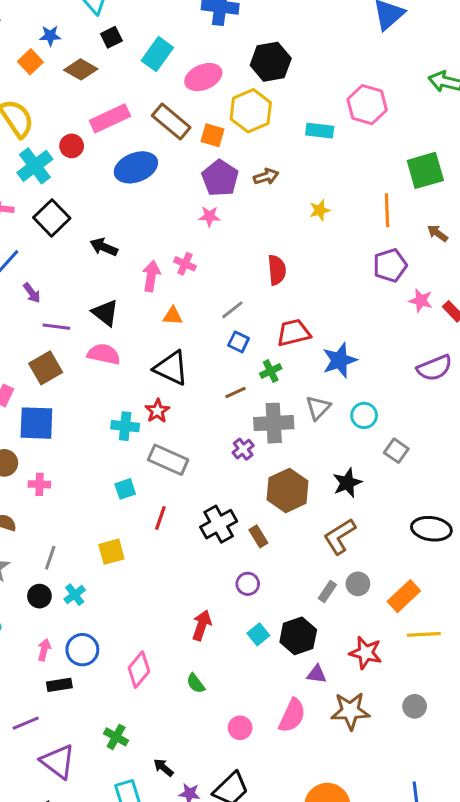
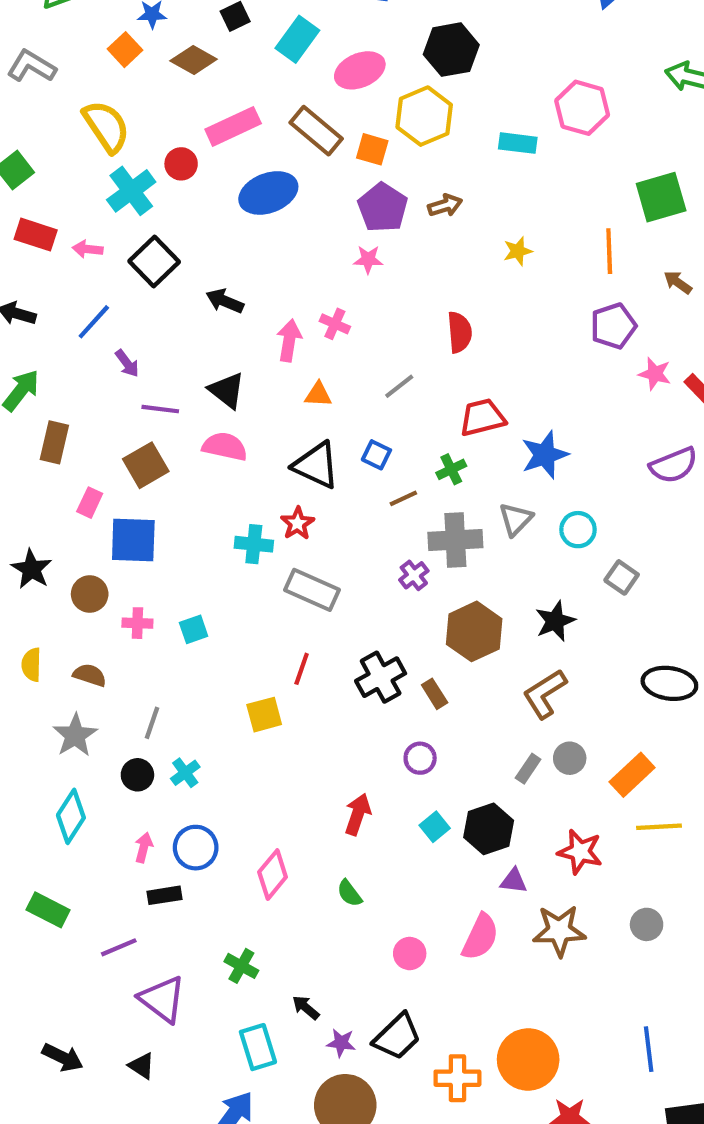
blue square: (239, 342) -> (376, 455), moved
cyan square: (125, 489) -> (194, 629), moved
yellow square: (111, 552) -> (264, 715), moved

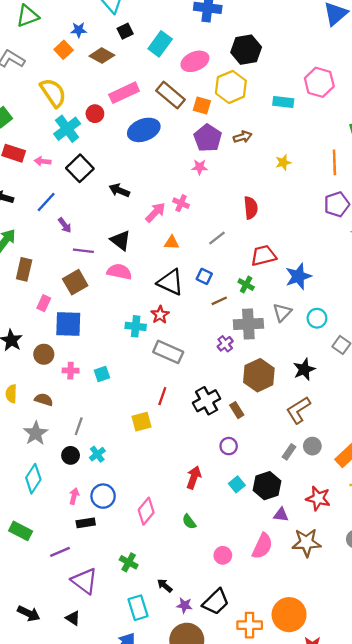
pink arrow: (289, 341) -> (155, 212), turned 35
green cross: (451, 469) -> (246, 285), turned -35

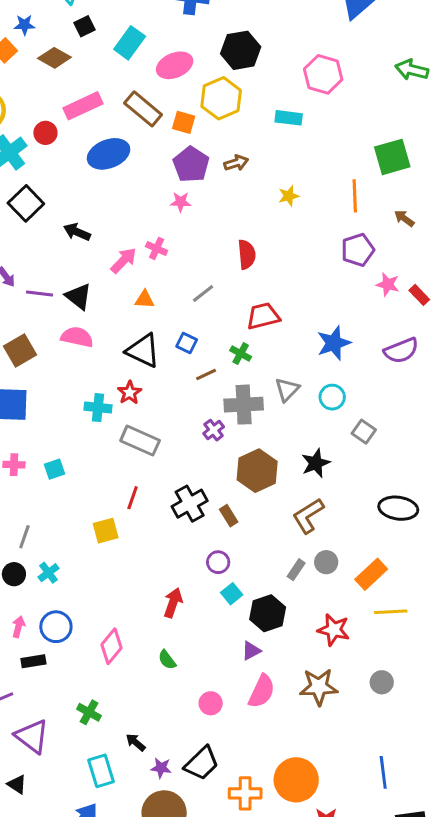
pink hexagon: (319, 82) -> (323, 74), moved
purple line: (83, 251) -> (39, 293), moved
blue star: (298, 276) -> (334, 343), moved
cyan square: (237, 484) -> (232, 594), moved
purple triangle: (281, 515) -> (251, 651), moved, turned -35

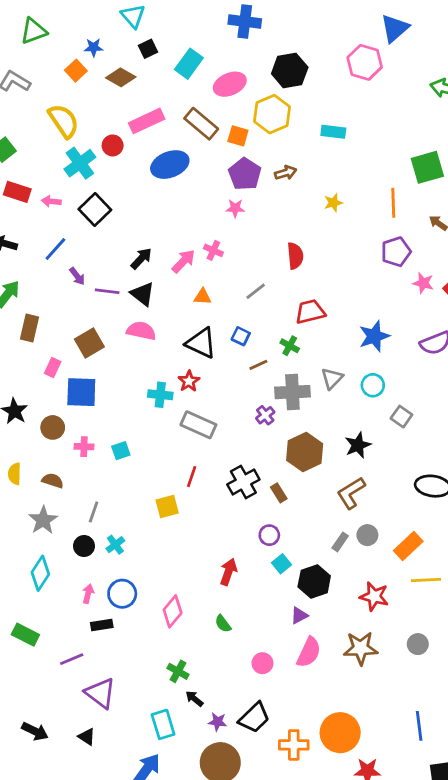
pink hexagon: (323, 74) -> (365, 62), moved
black arrow: (77, 232) -> (141, 259), moved, turned 110
green cross: (89, 712) -> (178, 671), moved

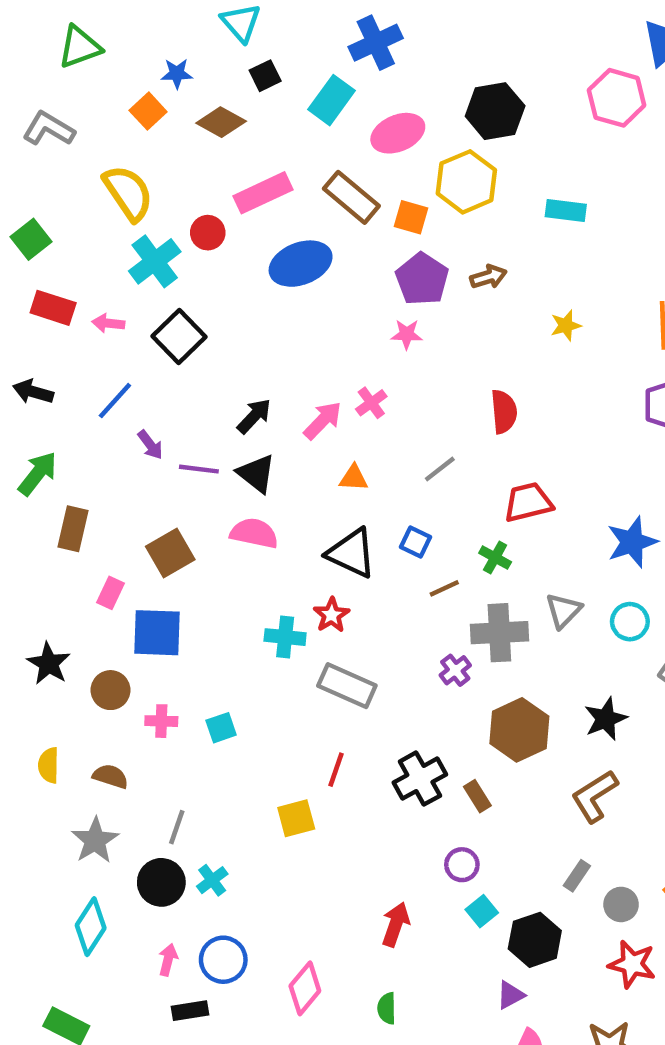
blue cross: (245, 21) -> (376, 43), moved, turned -32
pink cross: (213, 250) -> (371, 403), turned 30
gray circle: (367, 535) -> (621, 904), moved
black circle: (84, 546) -> (161, 882), size x1.4
green semicircle: (223, 624) -> (387, 1008), turned 36

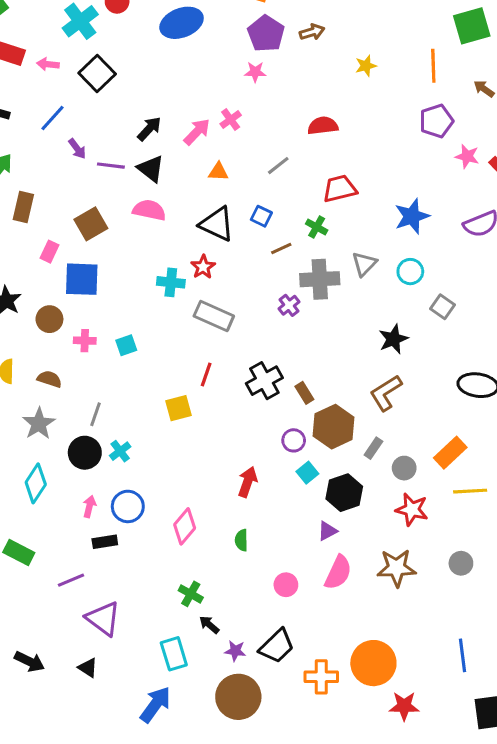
red semicircle: (504, 412) -> (323, 126), turned -92
brown hexagon: (519, 730) -> (334, 427), moved

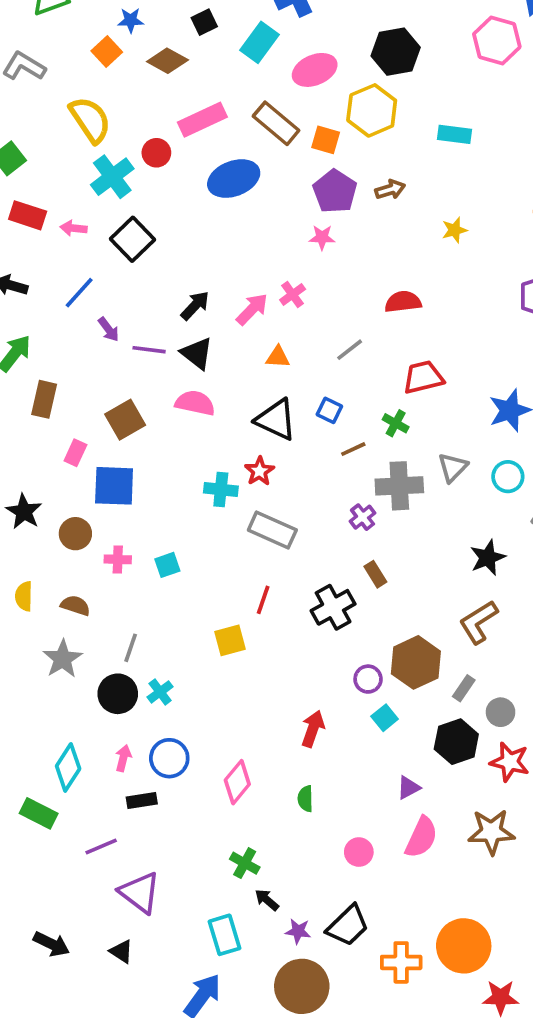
brown rectangle: (304, 393) -> (375, 574), moved
cyan diamond: (36, 483) -> (68, 767), moved
black hexagon: (344, 493) -> (456, 742), moved

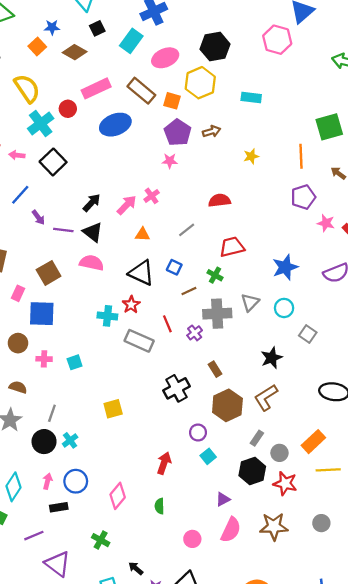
brown rectangle: (375, 574) -> (215, 369), moved
red line: (263, 600) -> (167, 324), moved, turned -42
brown hexagon: (416, 662) -> (227, 405), moved
green cross: (245, 863) -> (101, 540), moved

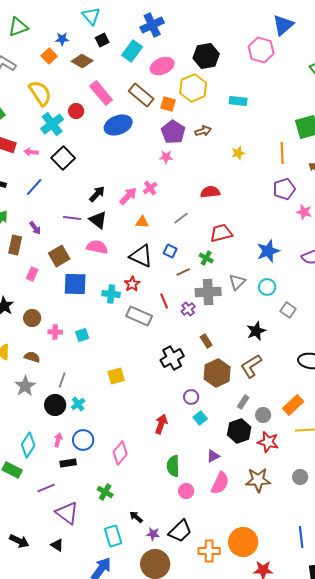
pink rectangle: (96, 88) -> (101, 93), turned 75
purple arrow: (38, 217) -> (35, 228), moved
blue square: (42, 314) -> (75, 284), moved
green semicircle: (159, 506) -> (173, 466), moved, size x1.5

